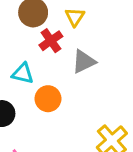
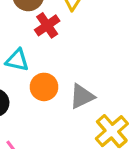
gray triangle: (84, 62) -> (82, 96), moved

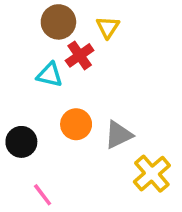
cyan triangle: (17, 60) -> (50, 75), moved

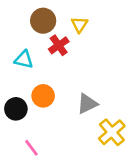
cyan triangle: (50, 75) -> (24, 60), moved
orange circle: (76, 124) -> (43, 96), moved

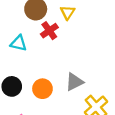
orange circle: (43, 96) -> (42, 89), moved

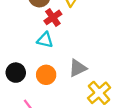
cyan triangle: (19, 43) -> (45, 40), moved

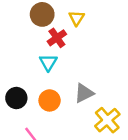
cyan triangle: (45, 40) -> (48, 62), turned 48

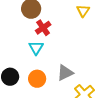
yellow triangle: (77, 18) -> (83, 11), moved

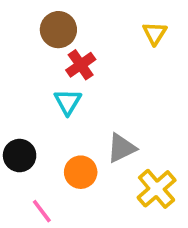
orange circle: (37, 79) -> (81, 172), moved

